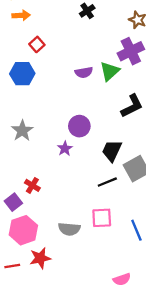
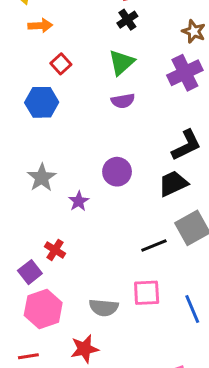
green triangle: (110, 71) -> (121, 62), moved
purple star: (65, 148) -> (79, 201), moved
black trapezoid: (112, 151) -> (173, 184), moved, turned 40
red star: (40, 258) -> (85, 349), moved

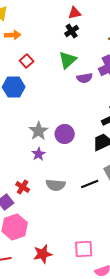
purple semicircle: (123, 101) -> (85, 78), moved
gray star: (42, 178) -> (39, 131), moved
pink square: (147, 293) -> (84, 249), moved
gray semicircle: (104, 308) -> (56, 185), moved

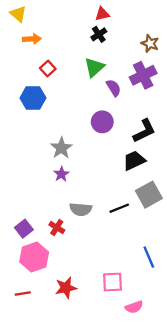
purple semicircle: (85, 78) -> (114, 88), turned -112
purple circle: (65, 134) -> (102, 122), moved
red cross: (23, 187) -> (57, 228), moved

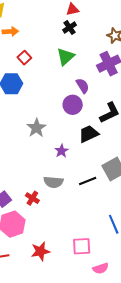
purple semicircle: (114, 88) -> (83, 86), moved
black trapezoid: (134, 160) -> (89, 134), moved
purple star: (61, 174) -> (62, 151), moved

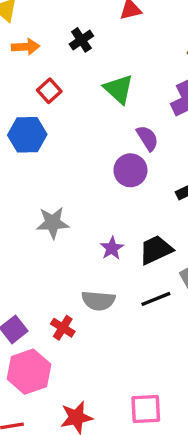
black cross: (70, 28) -> (81, 40), moved
green triangle: (66, 57) -> (119, 89), turned -36
gray star: (36, 128) -> (53, 223), moved, turned 30
black trapezoid: (89, 134) -> (156, 250), moved

